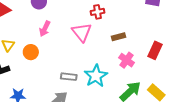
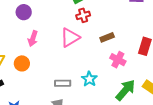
pink triangle: (82, 32) -> (70, 37), turned 45
cyan star: (96, 76) -> (89, 79), size x0.7

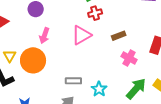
orange circle: (22, 63) -> (33, 60), size x1.6
cyan star: (89, 79) -> (99, 89), moved

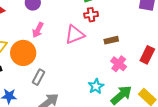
gray rectangle: (73, 81) -> (38, 77), moved, turned -70
cyan star: (99, 89) -> (96, 86), moved

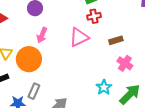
gray rectangle: (38, 77) -> (34, 91), moved

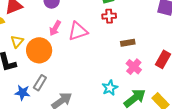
pink triangle: (79, 37) -> (78, 31), moved

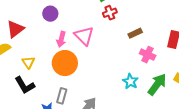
pink triangle: (78, 31) -> (84, 36), turned -40
orange circle: (39, 50) -> (65, 63), moved

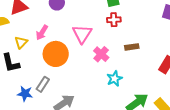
pink arrow: (61, 39) -> (42, 33), moved
pink cross: (148, 55) -> (101, 54), moved
cyan star: (130, 81) -> (115, 79), moved

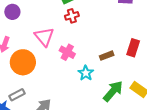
brown rectangle: (132, 47) -> (107, 56), moved
gray rectangle: (43, 84) -> (17, 95), turned 42

